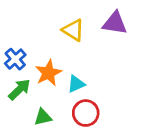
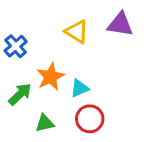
blue cross: (15, 59) -> (16, 46), moved

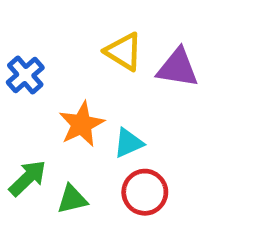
purple triangle: (120, 24) -> (178, 68), moved
green arrow: (20, 94) -> (28, 178), moved

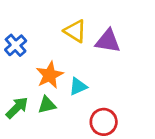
red circle: (145, 192) -> (104, 122), moved
green triangle: (72, 199) -> (47, 105), moved

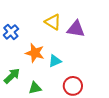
orange star: (50, 75) -> (35, 53), turned -30
green triangle: (47, 105) -> (35, 88), moved

